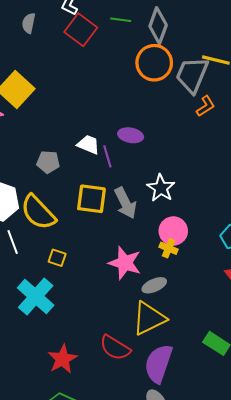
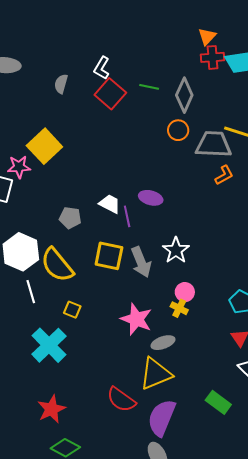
orange circle: (154, 63) -> (178, 130), size x0.6
gray trapezoid: (192, 75) -> (213, 144), turned 66
pink circle: (173, 231) -> (185, 292), size x0.7
red star: (63, 359) -> (51, 409), moved

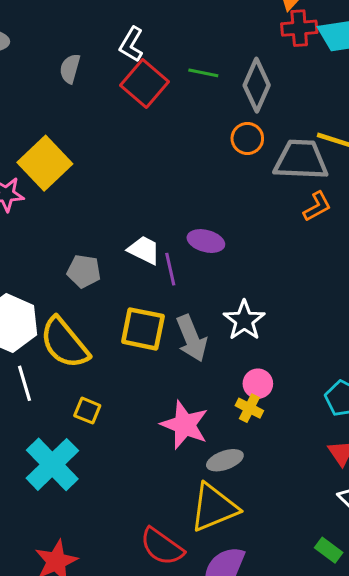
green rectangle: (218, 402) -> (329, 550), moved, size x0.7

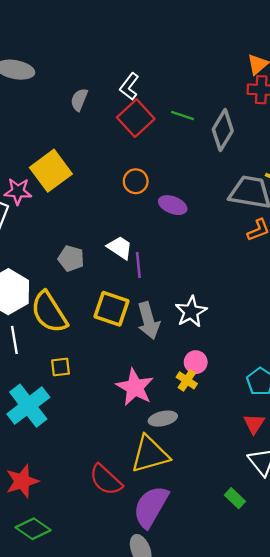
orange circle: (247, 138) -> (136, 181), moved
purple ellipse: (206, 241) -> (173, 205), moved
yellow square: (87, 411) -> (61, 367), turned -36

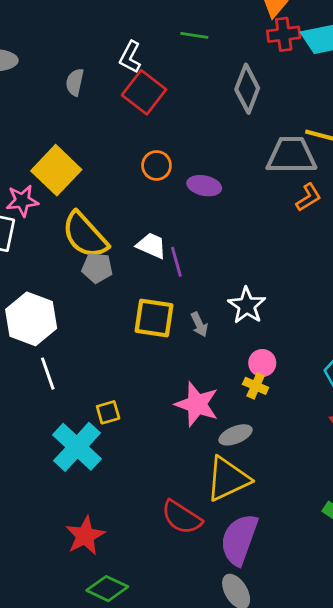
green line: (182, 115) -> (194, 35), moved
yellow semicircle: (49, 312) -> (85, 235), moved
gray arrow: (148, 321) -> (199, 324), size x0.6
yellow square: (61, 367) -> (108, 412), moved

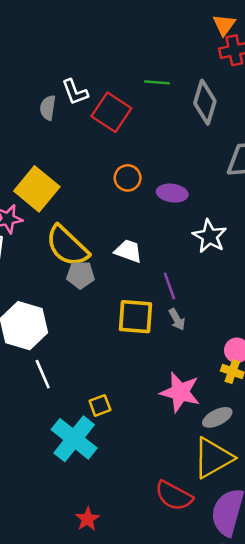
green line: (194, 35) -> (157, 82), moved
white L-shape: (130, 57) -> (75, 92), moved, turned -44
purple line: (176, 262) -> (169, 286), moved
white star: (247, 305) -> (209, 236), moved
red star: (85, 536) -> (87, 519), size x0.7

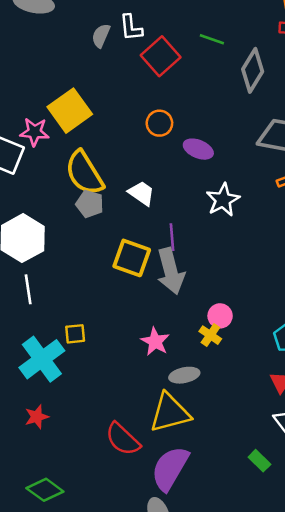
gray arrow: (177, 319) -> (171, 271), size x2.0
pink star: (180, 392) -> (155, 342), size x0.7
red star: (87, 519) -> (37, 417), moved

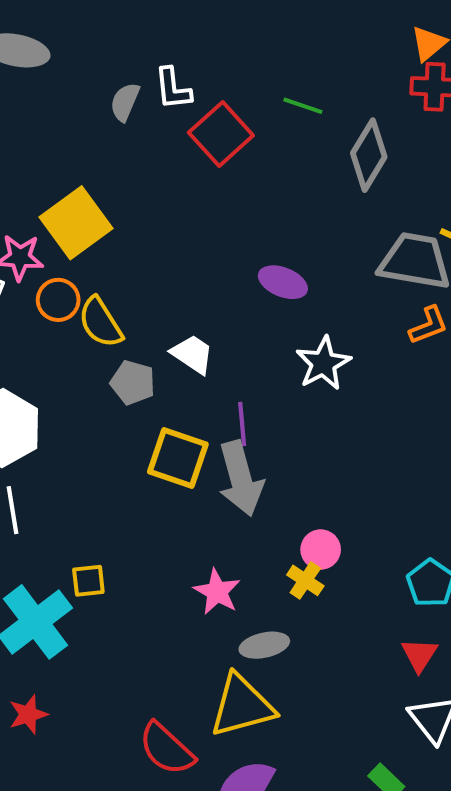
orange circle: (159, 123) -> (58, 300), moved
yellow semicircle: (84, 173) -> (100, 322), size x0.7
gray pentagon: (90, 204) -> (133, 382), moved

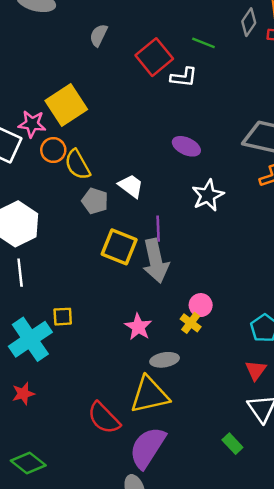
white L-shape: (173, 89) -> (184, 77), moved, turned -80
gray diamond: (369, 155) -> (249, 22), moved, size x0.7

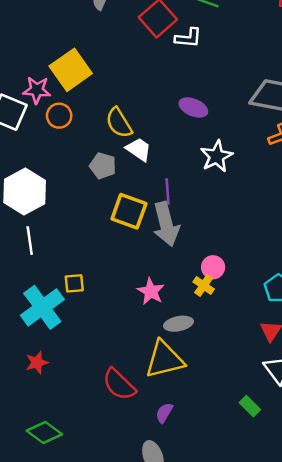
yellow semicircle: (78, 165) -> (119, 123), moved
purple semicircle: (148, 448) -> (164, 413), size x0.5

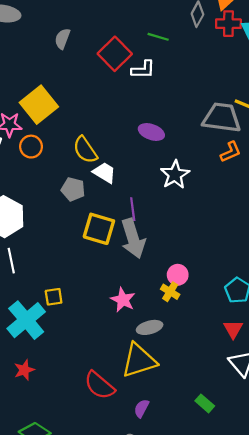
green rectangle: (250, 406) -> (205, 403), moved

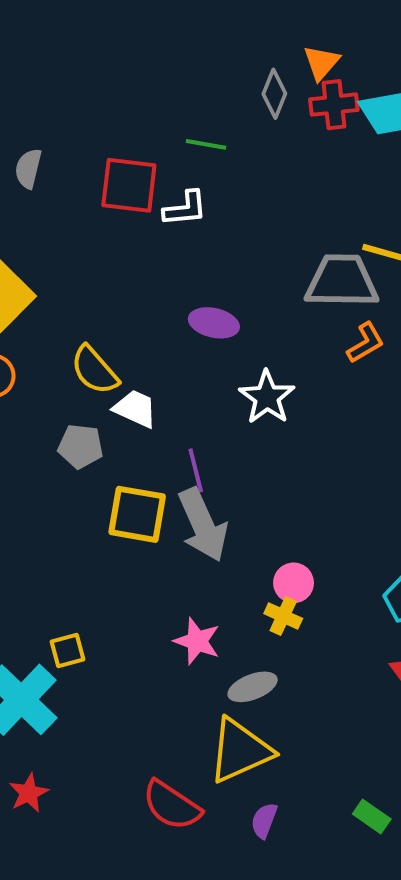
red square: (115, 54) -> (129, 185), turned -32
purple semicircle: (141, 408) -> (264, 820), moved

